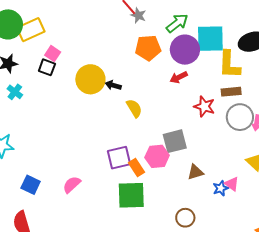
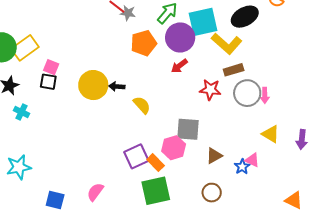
yellow L-shape: (229, 65) -> (227, 44), turned -40
gray square: (175, 141) -> (188, 129), turned 30
brown circle: (185, 218) -> (212, 193), moved

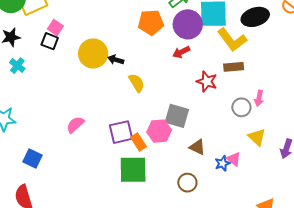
gray circle: (247, 93) -> (241, 107), moved, size x0.7
brown triangle: (214, 156) -> (197, 147), turned 42
pink semicircle: (95, 192) -> (75, 125), moved

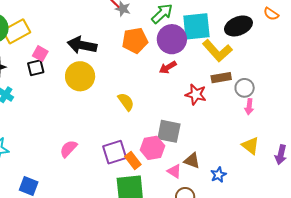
black square: (50, 41) -> (36, 68), turned -30
black arrow: (116, 60) -> (82, 45), moved, size x1.8
gray circle: (241, 107) -> (245, 88), moved
pink triangle: (234, 159) -> (174, 171), moved

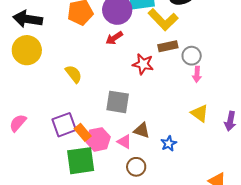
pink hexagon: (152, 148) -> (98, 139), moved

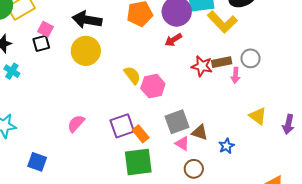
brown rectangle: (168, 46) -> (222, 62), moved
pink arrow: (197, 74) -> (235, 75), moved
gray square: (118, 102) -> (177, 122), moved, turned -30
pink hexagon: (98, 139) -> (153, 86), moved

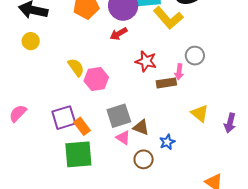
yellow circle: (86, 51) -> (31, 41), size x0.6
brown rectangle: (222, 62) -> (166, 83), moved
brown circle: (194, 169) -> (144, 159), moved

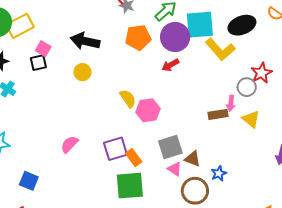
red star: (146, 61) -> (262, 73), moved, turned 30
yellow triangle: (200, 113) -> (251, 119), moved
brown circle: (144, 159) -> (195, 191), size x1.4

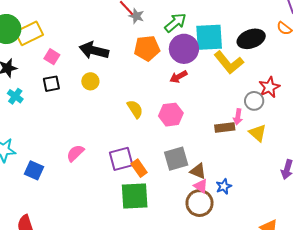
black square: (38, 63) -> (51, 84), moved
pink hexagon: (148, 110) -> (171, 115), moved
pink triangle: (175, 169) -> (201, 186), moved
blue square: (29, 181) -> (34, 170), moved

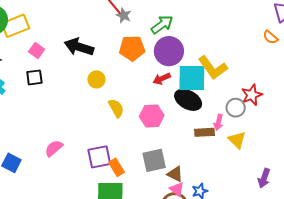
cyan square: (209, 37) -> (192, 78), moved
black ellipse: (251, 39) -> (188, 100), moved, turned 44
yellow circle: (90, 81) -> (96, 79), moved

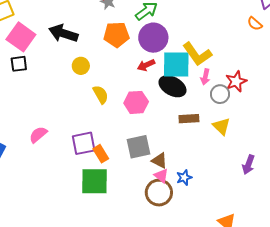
pink square: (37, 51) -> (21, 37), size x1.8
pink arrow: (218, 122) -> (205, 77), moved

